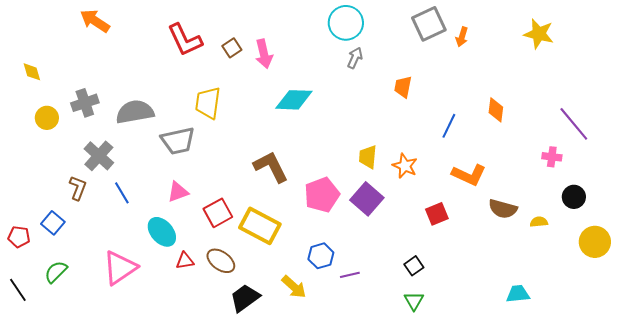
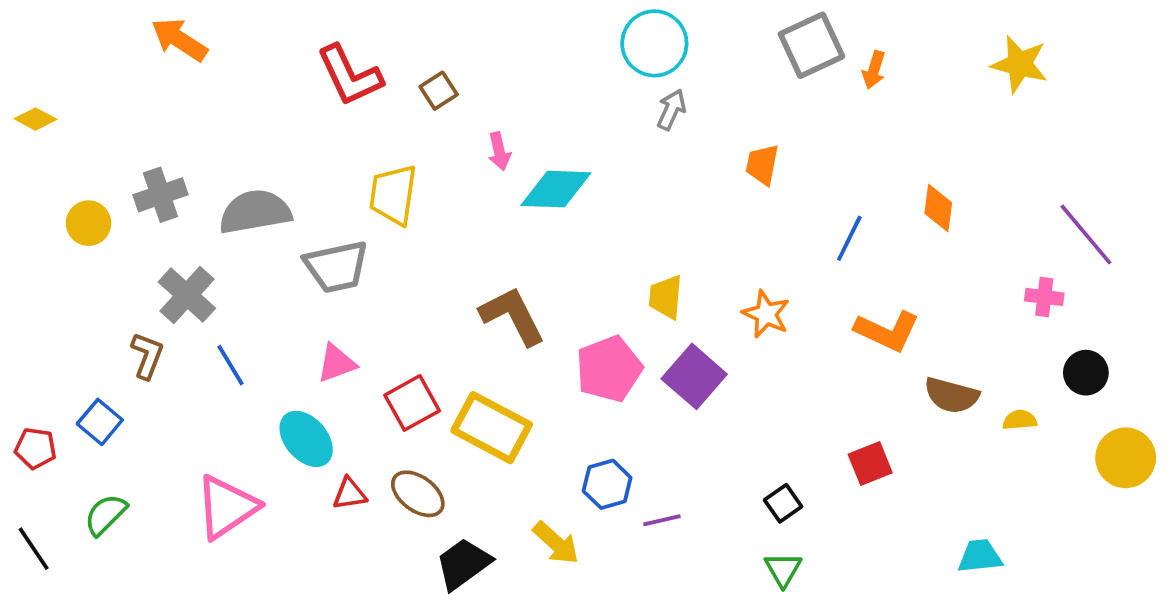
pink arrow: (264, 54) -> (499, 151), moved, size x0.7
yellow diamond: (32, 72) -> (36, 119), moved, turned -45
yellow trapezoid: (368, 157) -> (666, 297), moved
red square: (437, 214) -> (870, 464), moved

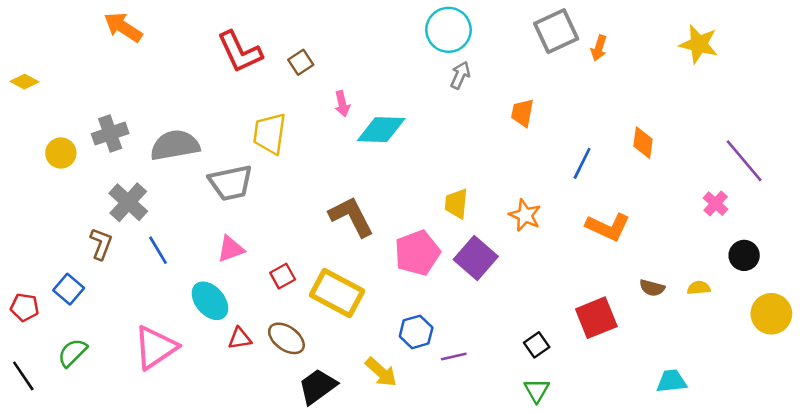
pink cross: (1044, 297) -> (716, 204), turned 35
brown semicircle: (952, 395) -> (652, 288), moved, size x0.7
red square: (412, 403) -> (283, 276), size x0.7
red square: (870, 464) -> (596, 318), size x1.4

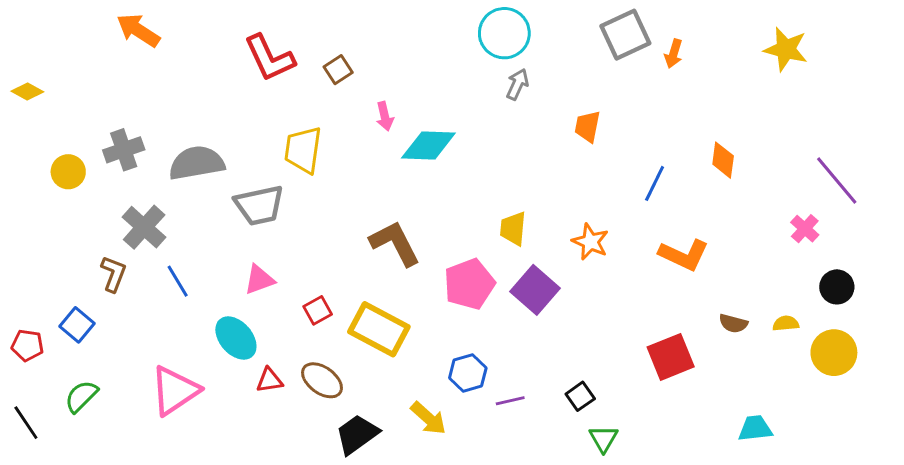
yellow circle: (771, 314) -> (834, 353), moved
black square: (537, 345) -> (580, 396), moved

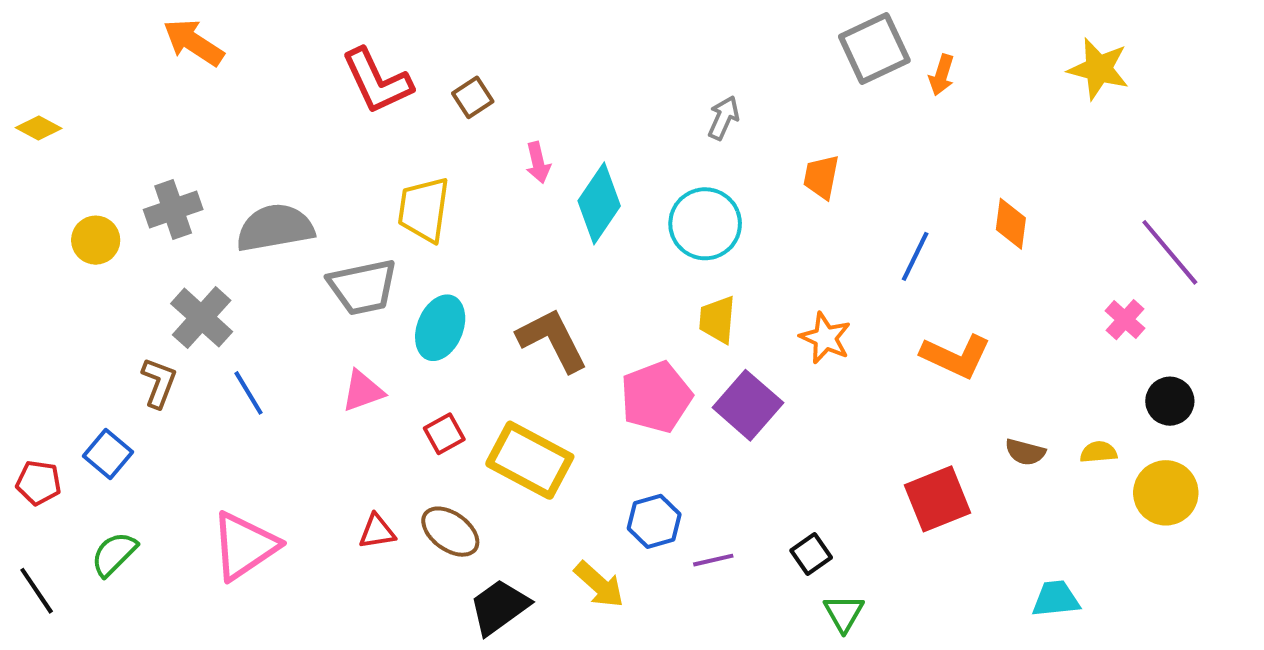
cyan circle: (504, 33) -> (705, 224), moved
cyan diamond: (428, 145) -> (599, 203), turned -58
cyan ellipse: (236, 338) -> (440, 328), moved, turned 63

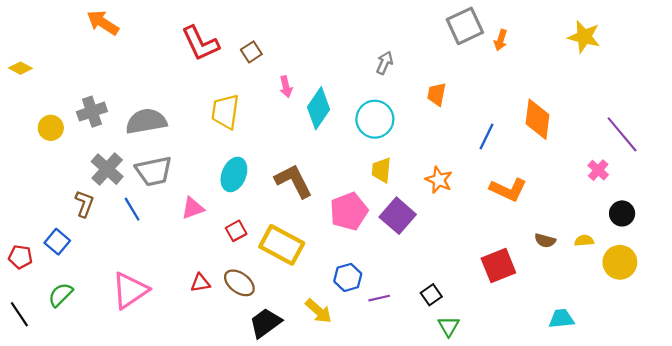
orange diamond: (1011, 224) -> (537, 119), size x1.5
gray trapezoid: (363, 287) -> (154, 171), moved

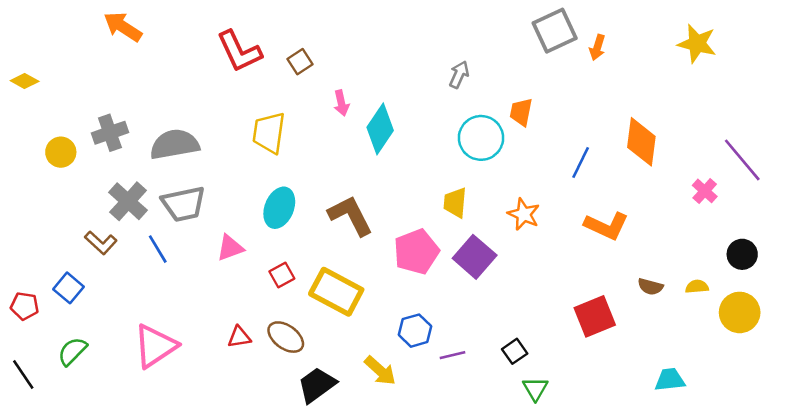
cyan circle: (375, 119) -> (481, 138), moved
pink cross: (598, 170) -> (705, 191), moved
brown L-shape: (84, 204) -> (101, 243), turned 112

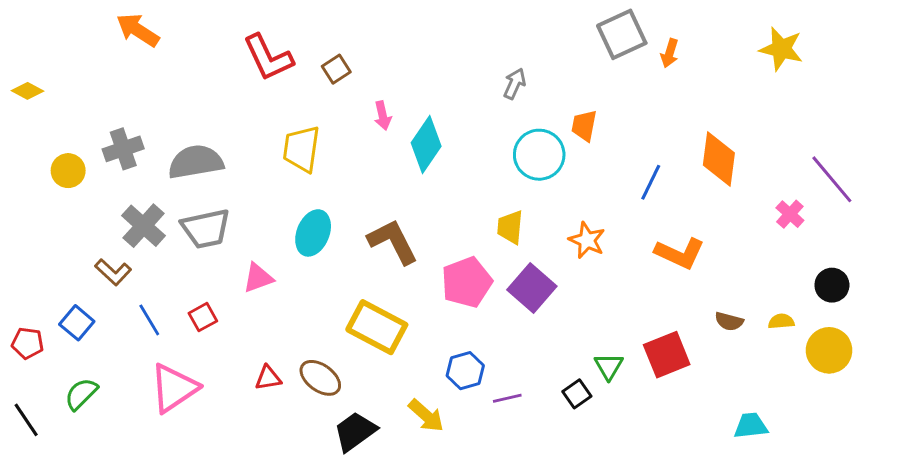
blue line: (158, 249) -> (149, 320), moved
red square: (282, 275) -> (203, 317), moved
green triangle: (535, 389) -> (609, 366), moved

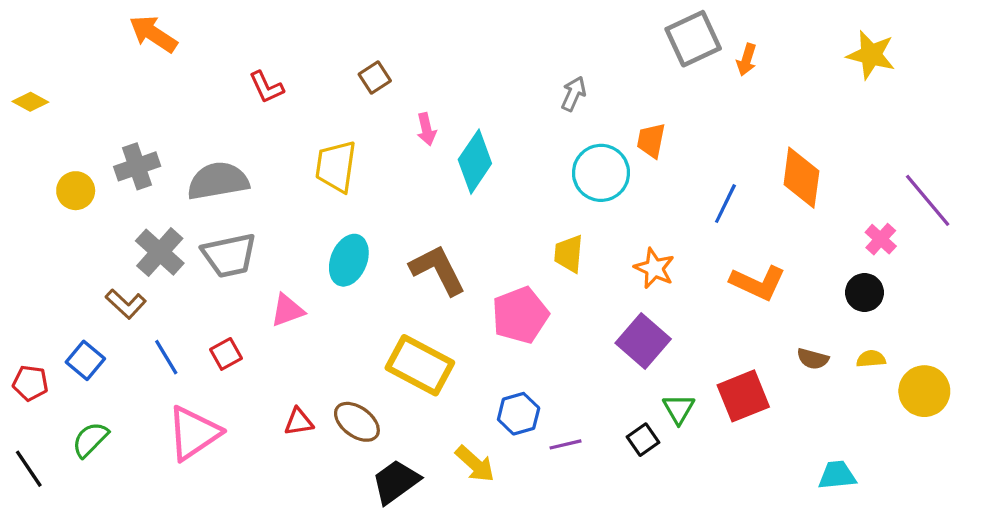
red L-shape: (268, 58) -> (266, 87), moved, size x0.6
black circle: (832, 285) -> (865, 292), moved
purple square: (532, 288) -> (643, 341), moved

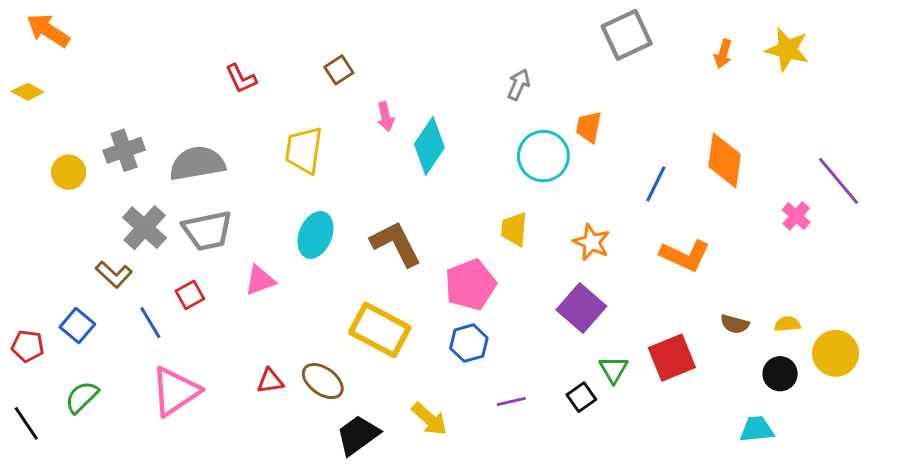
orange arrow: (153, 34) -> (48, 30), moved
orange arrow: (746, 60) -> (723, 54), moved
black circle: (865, 292) -> (780, 374), moved
red square: (226, 354) -> (190, 295), moved
blue hexagon: (519, 414) -> (469, 343), moved

